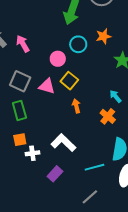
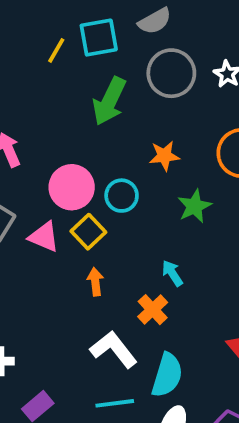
cyan circle: (78, 44) -> (122, 196), moved
pink circle: (58, 59) -> (72, 187), size x1.5
white L-shape: (63, 143) -> (114, 349), moved

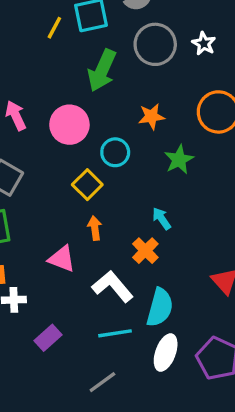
pink circle: (72, 187) -> (69, 125), moved
pink triangle: (44, 237) -> (62, 259), moved

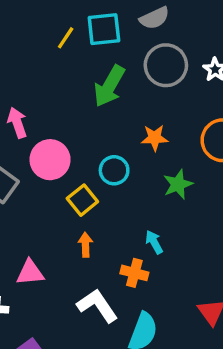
pink circle: (69, 125) -> (50, 160), moved
orange cross: (145, 251) -> (134, 273), turned -36
pink triangle: (62, 259) -> (30, 273), moved, turned -32

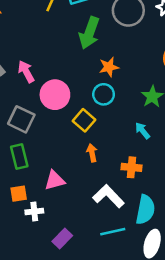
orange star: (155, 138) -> (109, 67), moved
cyan arrow: (154, 242) -> (142, 131), moved

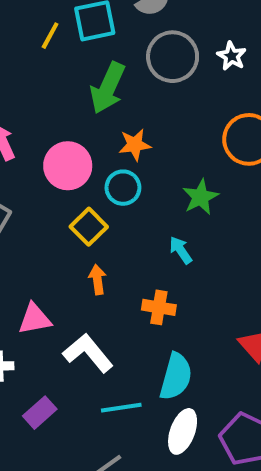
pink circle: (55, 95) -> (68, 166), moved
white L-shape: (108, 196) -> (88, 353), moved

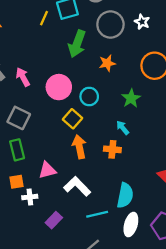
orange star: (135, 145) -> (107, 63), moved
orange arrow: (97, 280) -> (79, 147), size x1.5
orange cross: (159, 307) -> (112, 149), moved

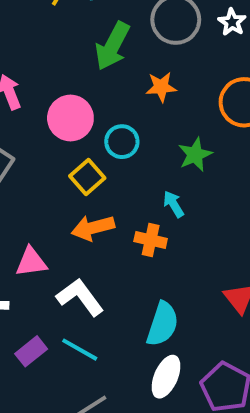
orange arrow: (79, 147) -> (93, 228), turned -100
cyan line: (97, 214) -> (80, 350), moved, turned 35

